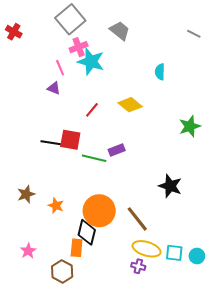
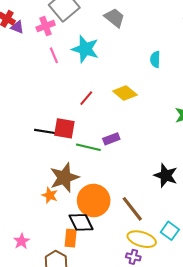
pink cross: (79, 47) -> (46, 26), moved
purple triangle: (54, 88) -> (17, 27), moved
brown star: (26, 194) -> (64, 178), moved, size x1.6
black diamond: (87, 232) -> (81, 222), turned -40
cyan square: (174, 253) -> (170, 231), moved, turned 30

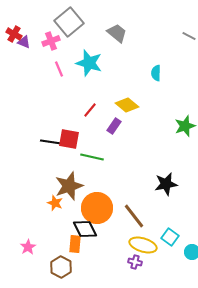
purple rectangle: (111, 139) -> (114, 126), moved, turned -35
black star: (166, 175) -> (166, 184), turned -30

